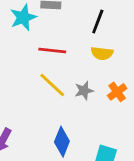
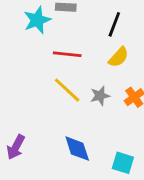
yellow semicircle: (102, 53) -> (119, 57), turned -55
blue diamond: (62, 142) -> (77, 149), turned -40

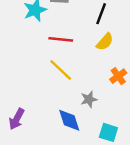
gray star: (100, 96) -> (89, 99), moved

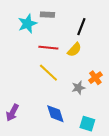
yellow semicircle: (105, 42) -> (74, 50), moved
gray star: (89, 99) -> (78, 88), moved

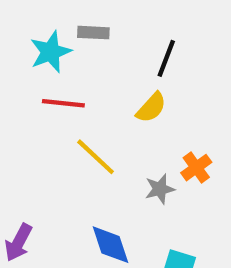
red line: (48, 48) -> (63, 103), moved

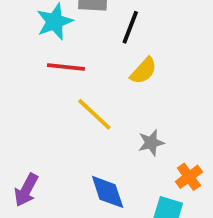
black line: (166, 58) -> (130, 27), moved
orange cross: (196, 168) -> (189, 177), moved

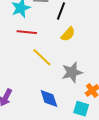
gray star: (151, 143) -> (72, 72), size x1.5

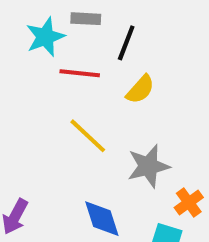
red line: (27, 32) -> (80, 73), moved

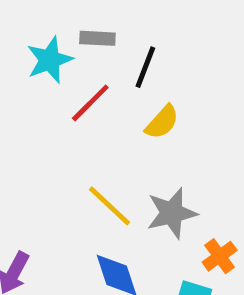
red line: (80, 73) -> (90, 103), turned -51
yellow line: (88, 136) -> (109, 206), moved

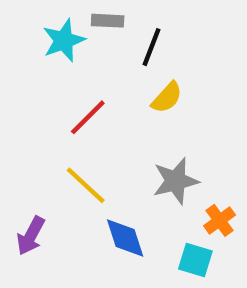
red line: (90, 103) -> (88, 117), moved
yellow line: (109, 206) -> (86, 185), moved

